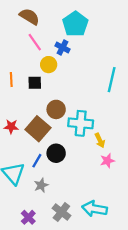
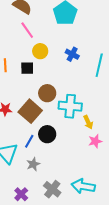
blue cross: (63, 47) -> (72, 54), moved

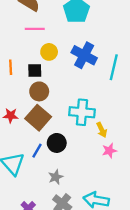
pink line: (27, 30) -> (35, 29), turned -54
blue cross: (72, 54) -> (84, 55), size x1.6
brown circle: (47, 93) -> (39, 91), moved
gray star: (33, 164) -> (56, 177), moved

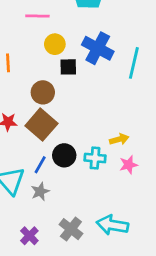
black square: (35, 71) -> (68, 67), moved
cyan cross: (82, 112) -> (95, 158), moved, size x0.7
yellow arrow: (102, 130) -> (119, 139), turned -80
gray star: (56, 177) -> (40, 192), moved

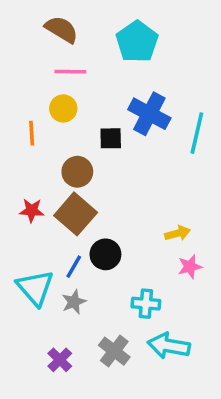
yellow circle: (55, 44) -> (63, 108), moved
cyan cross: (95, 158) -> (146, 304), moved

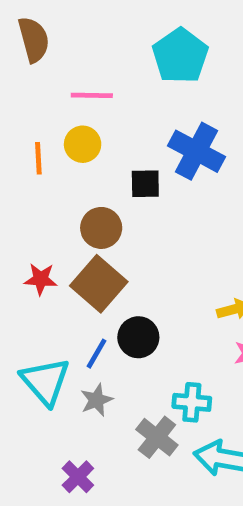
brown semicircle: (62, 29) -> (34, 40), moved, turned 44
orange line: (32, 133) -> (38, 158), moved
gray cross: (114, 351) -> (157, 437), moved

